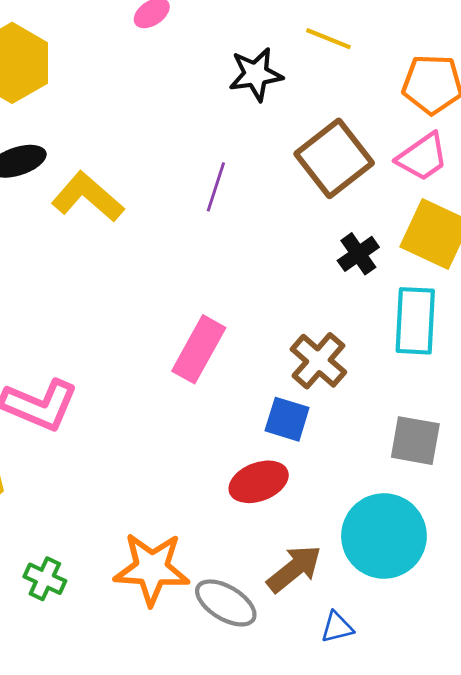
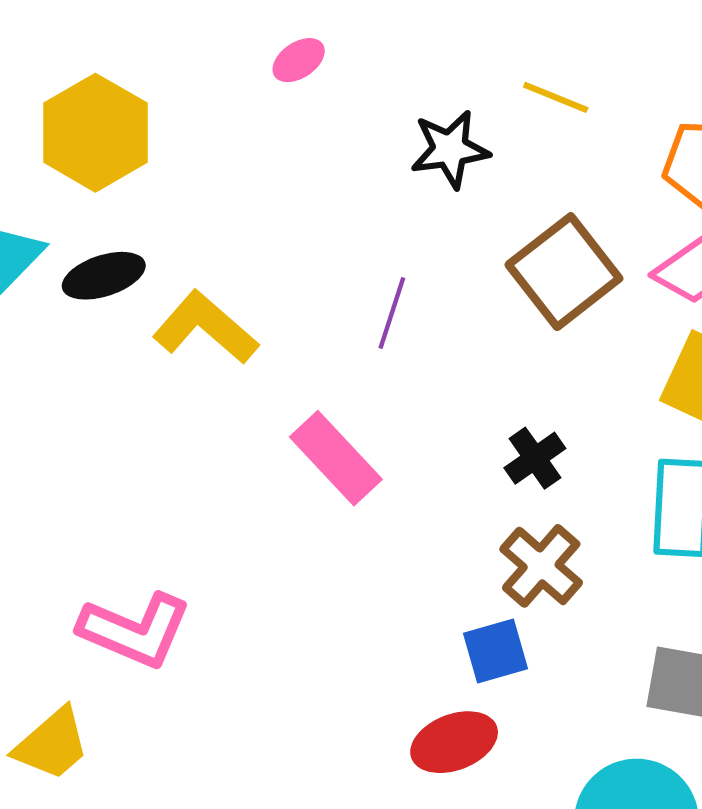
black cross: (358, 254) -> (535, 458), moved
pink rectangle: (199, 349) -> (336, 458), moved, turned -72
blue square: (287, 419) -> (496, 651), turned -33

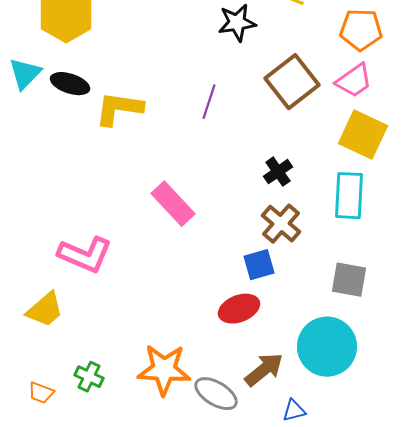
black ellipse: (104, 276) -> (70, 84), turned 36
yellow L-shape: (205, 328) -> (119, 109), turned -33
pink rectangle: (336, 458) -> (173, 204), moved

